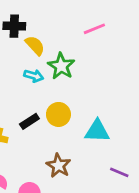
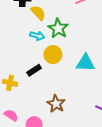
yellow circle: (58, 114) -> (53, 55), moved
cyan triangle: (97, 131) -> (85, 63), moved

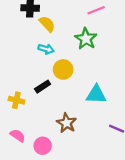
green star: (58, 28) -> (86, 39), moved
cyan triangle: (85, 63) -> (96, 95), moved

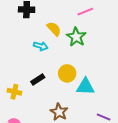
yellow semicircle: (47, 24) -> (54, 29), moved
yellow circle: (63, 69) -> (67, 73), moved

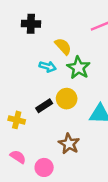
green star: (76, 37) -> (78, 68), moved
yellow circle: (67, 73) -> (67, 99), moved

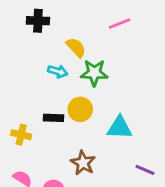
green star: (78, 68) -> (94, 73), turned -30
black rectangle: (44, 106) -> (53, 118), turned 35

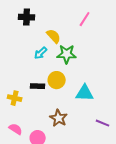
pink line: (120, 24) -> (85, 19), turned -35
cyan arrow: (58, 71) -> (41, 53), turned 120

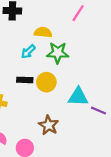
yellow semicircle: (54, 36) -> (43, 32), turned -42
black rectangle: (38, 86) -> (25, 80), moved
purple line: (103, 123) -> (98, 110), moved

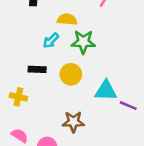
black rectangle: (25, 80) -> (37, 69), moved
brown star: (49, 125) -> (73, 122), turned -30

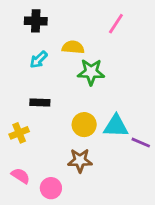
cyan arrow: (51, 41) -> (39, 60), moved
yellow circle: (71, 74) -> (84, 125), moved
yellow cross: (18, 97) -> (19, 133), turned -35

